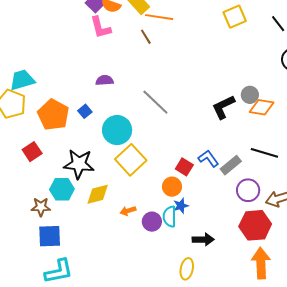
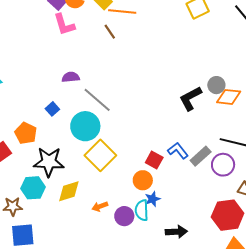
gray line: (155, 102) -> (97, 100), moved
orange pentagon: (53, 115) -> (26, 133), moved, size x0.7
purple circle: (248, 190) -> (223, 165), moved

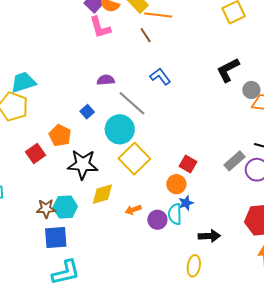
black L-shape: (190, 98) -> (228, 70), moved
blue L-shape: (178, 151) -> (160, 76), moved
cyan hexagon: (33, 188) -> (65, 207), moved

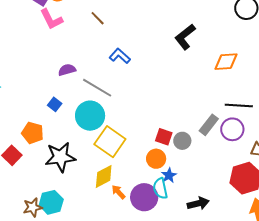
gray circle: (251, 90) -> (182, 141), moved
yellow diamond: (102, 194) -> (104, 176), moved
orange arrow: (133, 210) -> (118, 192), turned 77
purple circle: (157, 220) -> (144, 197), size x1.4

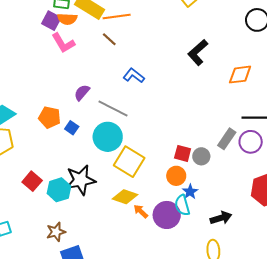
purple semicircle: (67, 70) -> (82, 93), turned -30
orange pentagon: (33, 133) -> (50, 117), moved
yellow diamond: (104, 176) -> (125, 197), turned 50
cyan hexagon: (51, 202) -> (59, 190), moved

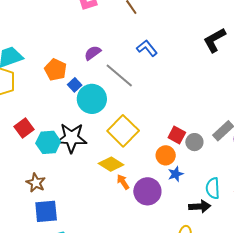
cyan circle: (108, 137) -> (92, 99), moved
cyan semicircle: (182, 205) -> (213, 188), moved
brown star: (56, 232) -> (36, 183), turned 30

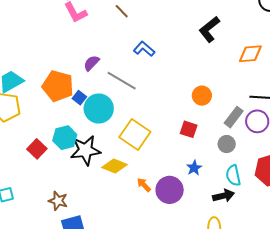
orange pentagon: (56, 70) -> (58, 86), size x1.4
cyan hexagon: (48, 142) -> (65, 138), moved
gray circle: (194, 142) -> (227, 144), moved
orange circle: (166, 155) -> (202, 96), moved
yellow diamond: (111, 164) -> (114, 166), moved

